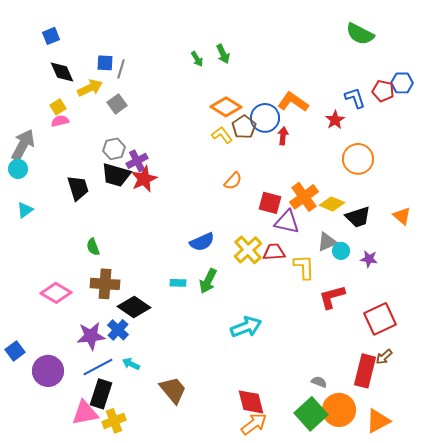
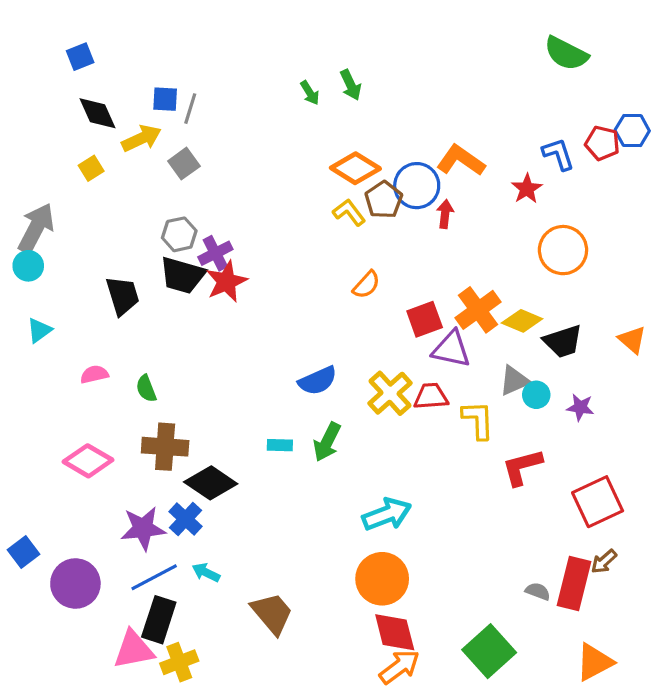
pink semicircle: (60, 121) -> (94, 374), moved
red square: (270, 203) -> (425, 319), turned -35
gray semicircle: (319, 382) -> (538, 591), moved
orange circle: (339, 410) -> (382, 579), moved

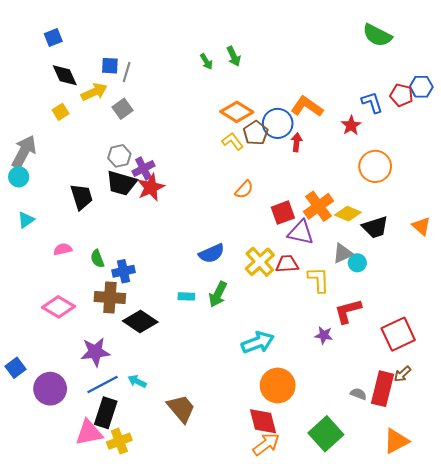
purple star: (580, 407) -> (324, 335), moved
blue cross: (186, 519) -> (124, 271), moved, turned 35
orange circle: (382, 579) -> (278, 386), moved

